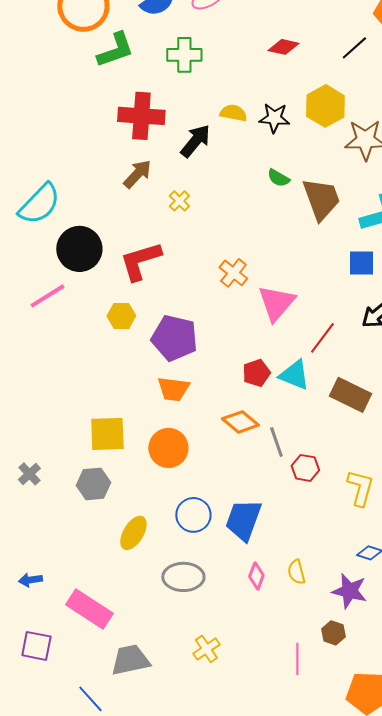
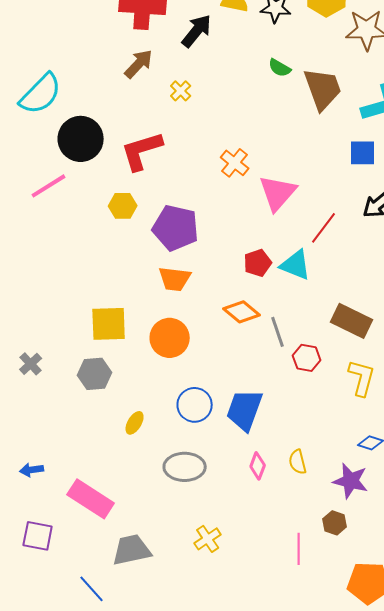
brown rectangle: (350, 395) -> (352, 321), moved
yellow ellipse: (133, 533) -> (135, 423), size x0.7

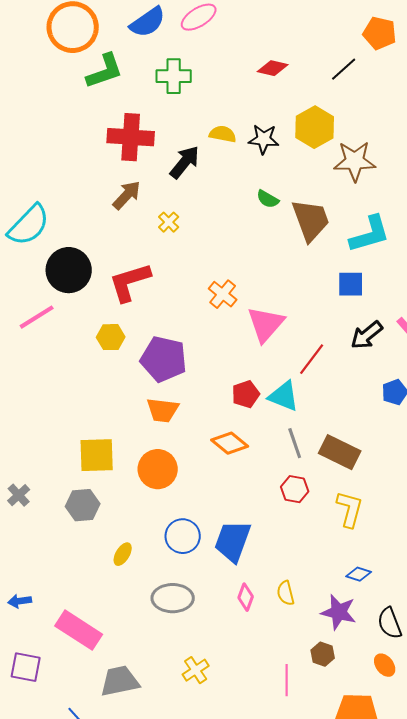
gray line: (278, 332) -> (295, 443), moved

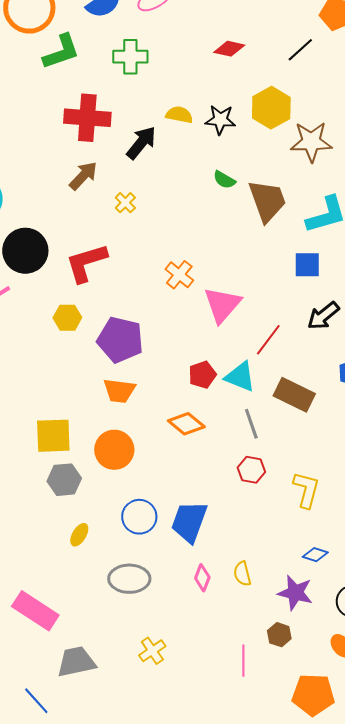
brown rectangle: (340, 452) -> (294, 395), moved
gray hexagon: (83, 505) -> (64, 480), moved

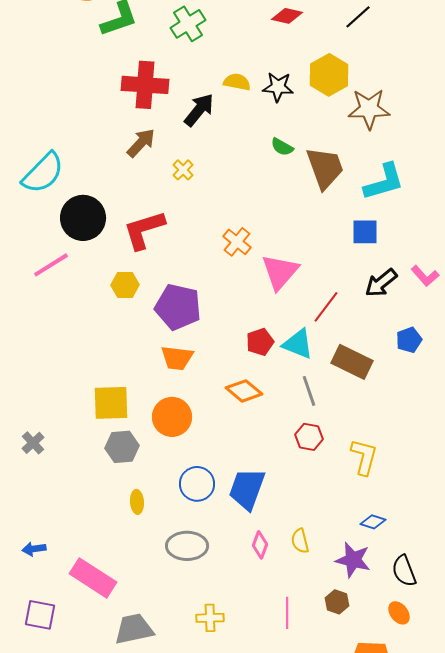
green cross: (130, 57) -> (188, 24), turned -32
yellow ellipse: (79, 535) -> (137, 502), turned -35
yellow cross: (152, 651) -> (210, 618), turned 32
pink line: (243, 661) -> (287, 613), moved

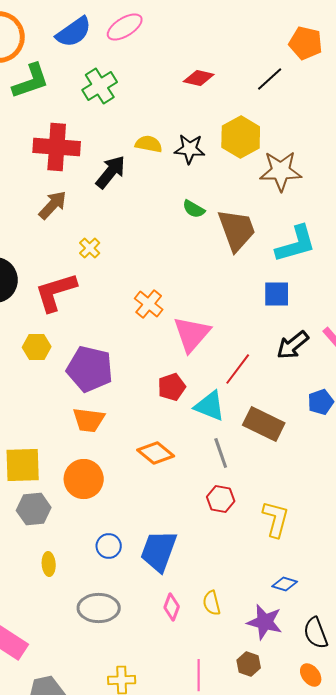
yellow cross: (183, 170) -> (90, 248), moved
red pentagon: (260, 342) -> (172, 387), moved
blue circle: (197, 484) -> (109, 546), size x0.7

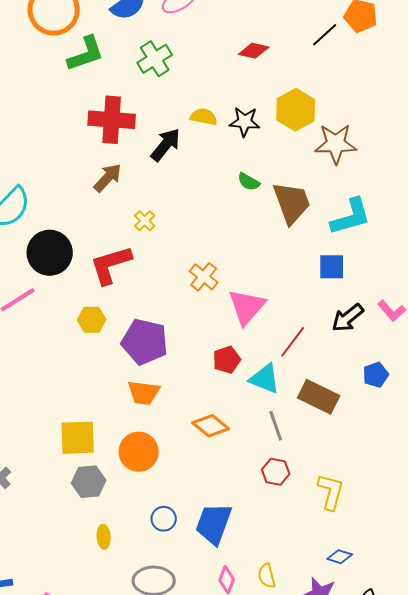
black line: (270, 79) -> (325, 35), moved

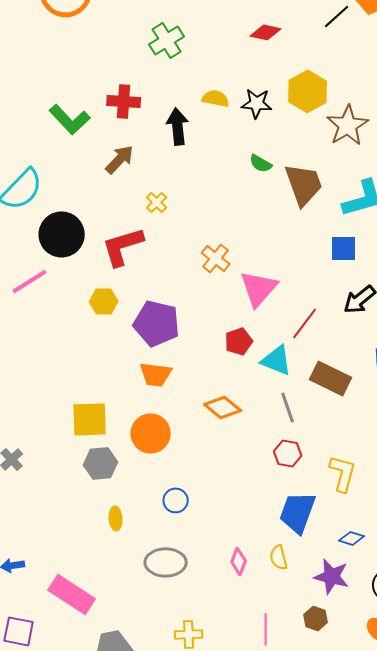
green L-shape: (86, 54) -> (70, 119), moved, turned 66
red cross: (112, 120) -> (124, 101), size x0.7
brown star: (336, 144) -> (348, 125), turned -30
black arrow: (166, 145) -> (178, 126), turned -45
blue trapezoid: (214, 524) -> (298, 512), moved

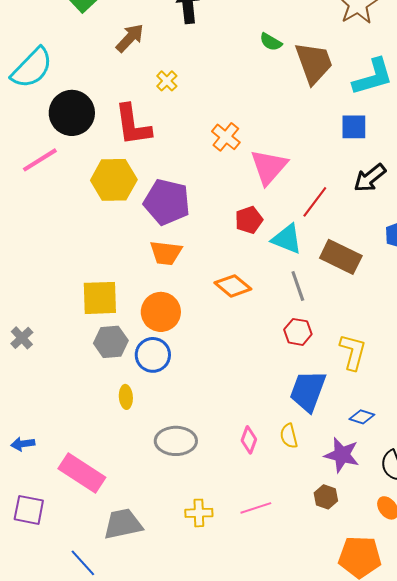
red L-shape: (123, 246) -> (133, 125), turned -81
yellow hexagon: (104, 301) -> (114, 180), size x1.6
blue circle: (176, 500) -> (153, 355), moved, size x1.4
pink line: (266, 629) -> (256, 508), moved, turned 72

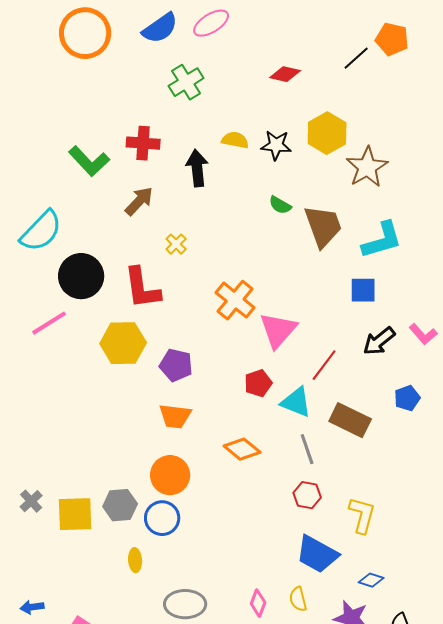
orange cross: (226, 137) -> (235, 300), size x1.4
purple pentagon: (167, 202) -> (176, 365), size x0.7
yellow square: (100, 298) -> (75, 514), moved
blue trapezoid: (308, 391) -> (317, 554), turned -81

